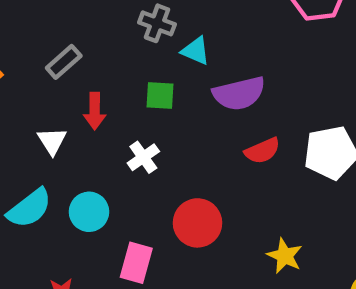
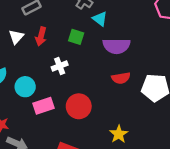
white triangle: (52, 141) -> (16, 37), moved
pink rectangle: (136, 263) -> (44, 106), moved, turned 42

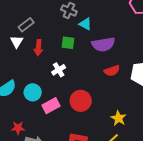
white triangle: (16, 37) -> (17, 42), moved

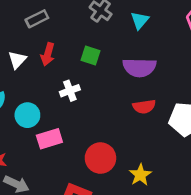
cyan triangle: (85, 24) -> (140, 20), moved, turned 32
white triangle: (17, 42) -> (17, 60), moved
red circle: (81, 101) -> (100, 158), moved

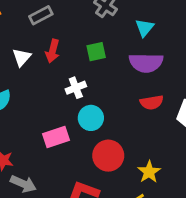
cyan triangle: (140, 20) -> (144, 28), moved
green square: (90, 56) -> (96, 52), turned -30
cyan circle: (27, 115) -> (91, 118), moved

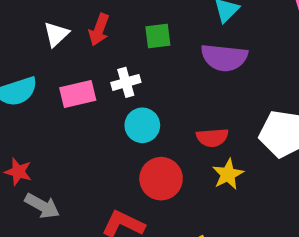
red semicircle: (152, 102) -> (212, 138), moved
pink rectangle: (56, 137) -> (78, 94), moved
yellow star: (149, 172) -> (228, 174), moved

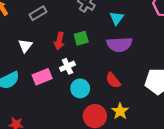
red arrow: (99, 30) -> (59, 41), moved
red semicircle: (212, 138) -> (113, 80), moved, turned 63
yellow star: (228, 174) -> (120, 111), moved

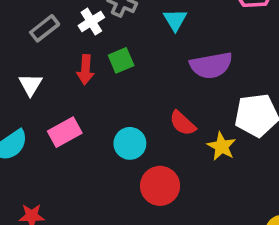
purple semicircle: (119, 44) -> (211, 65), moved
white cross: (67, 66) -> (91, 22), moved
yellow star: (120, 111) -> (222, 146), moved

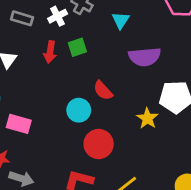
gray rectangle: (45, 28) -> (22, 18), turned 50
red semicircle: (183, 123) -> (103, 91), moved
pink rectangle: (65, 132) -> (19, 124), moved, turned 40

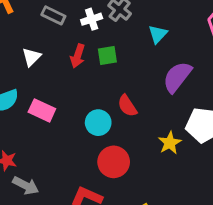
purple semicircle: (145, 57) -> (177, 77), turned 124
pink rectangle: (19, 124) -> (42, 110), moved

